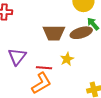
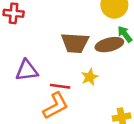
purple triangle: (17, 57) -> (27, 70), turned 42

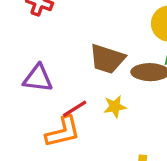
red line: (60, 86) -> (75, 109), turned -54

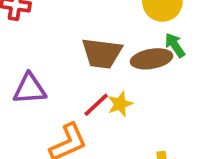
red line: (75, 109) -> (96, 105), moved

